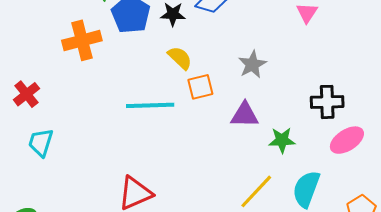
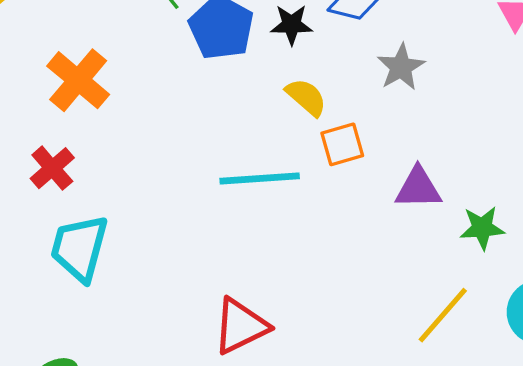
orange cross: (82, 40) -> (78, 80), moved, turned -33
gray star: (252, 64) -> (401, 67), moved
cyan trapezoid: (41, 143) -> (79, 248), size x1.4

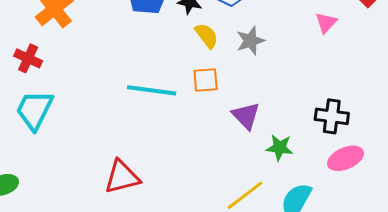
yellow semicircle: (306, 97) -> (207, 36), moved
red cross: (52, 168) -> (28, 58), turned -36
purple triangle: (418, 188) -> (246, 116), turned 36

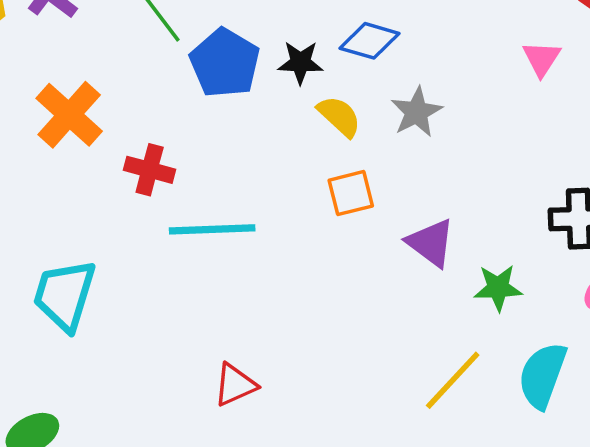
red cross: (28, 58) -> (150, 170), moved
cyan line: (152, 90) -> (212, 229), moved
red triangle: (122, 177) -> (235, 385), size x0.7

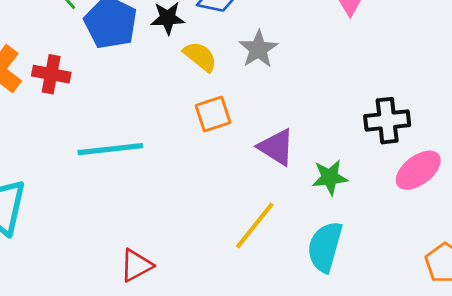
red cross: (150, 170) -> (51, 74), moved
cyan semicircle: (542, 375) -> (325, 247), moved
yellow line: (453, 380) -> (255, 225), moved

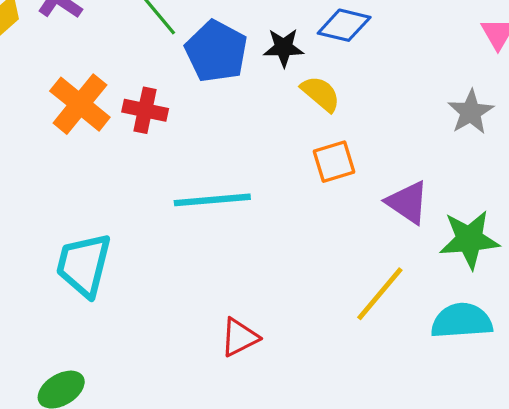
gray star: (258, 49) -> (471, 112), moved
green star: (330, 177) -> (469, 239), size x1.4
cyan semicircle: (325, 247) -> (462, 321), turned 69

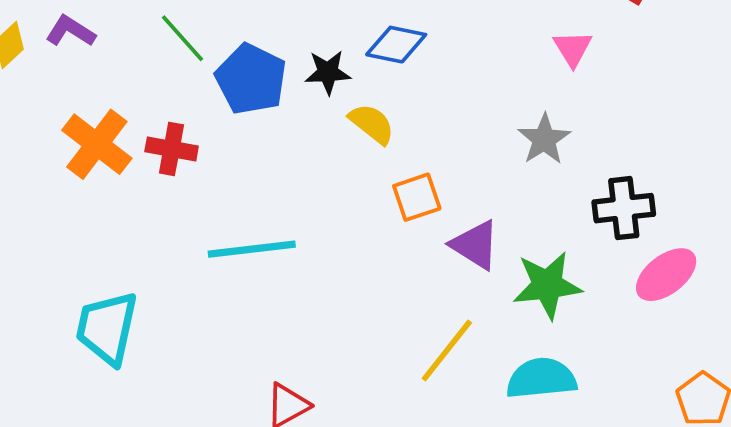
orange square: (334, 162) -> (417, 197), moved

